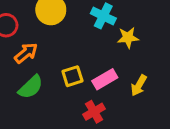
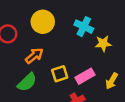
orange arrow: (26, 53) -> (34, 56), moved

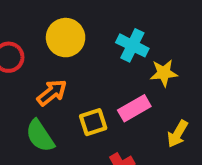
pink rectangle: (85, 76) -> (134, 108), moved
green semicircle: (27, 82) -> (40, 136), turned 100

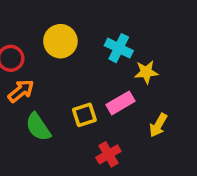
orange arrow: (52, 93) -> (21, 91), moved

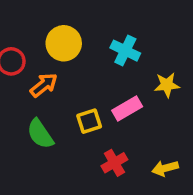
yellow star: (146, 72) -> (167, 85), moved
orange arrow: (21, 91) -> (44, 85), moved
yellow arrow: (158, 125) -> (165, 168), moved, turned 45

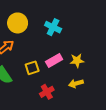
yellow star: (167, 85) -> (77, 60), moved
yellow arrow: (165, 168) -> (76, 83), moved

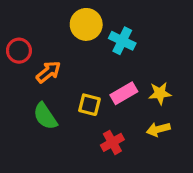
yellow circle: (18, 23) -> (86, 24), moved
yellow square: (32, 68) -> (89, 105), turned 32

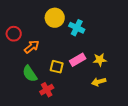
red cross: (112, 142) -> (47, 90), moved

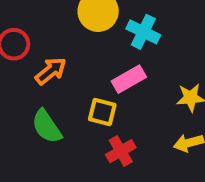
pink rectangle: (78, 60) -> (129, 79), moved
red cross: (47, 90) -> (121, 151), moved

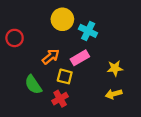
orange arrow: (51, 71) -> (51, 57), moved
red cross: (121, 151) -> (60, 99), moved

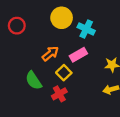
red circle: (15, 38) -> (17, 26), moved
yellow square: (65, 76) -> (64, 73), turned 32

